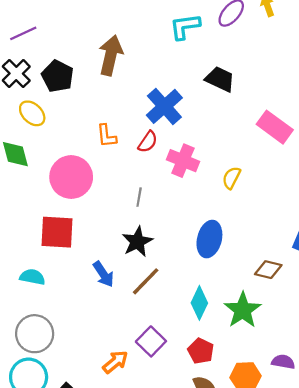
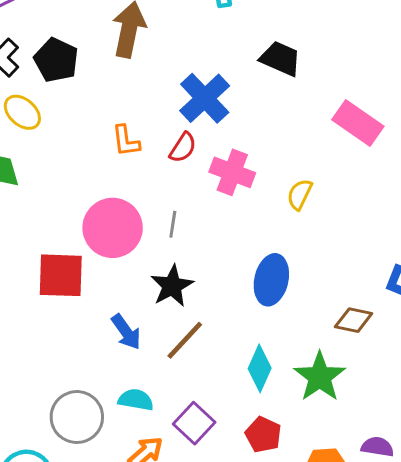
pink circle: (71, 177) -> (113, 228), moved
cyan semicircle: (32, 277) -> (136, 400), moved
gray circle: (35, 334) -> (77, 417), moved

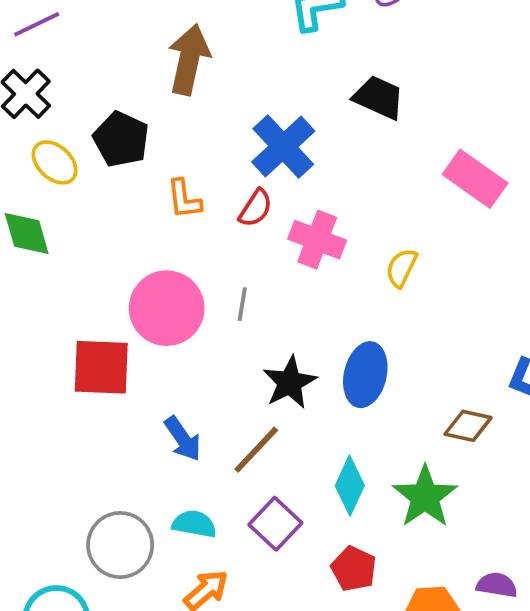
black pentagon: (56, 60) -> (121, 139), moved
black star: (172, 286) -> (290, 382), moved
purple square: (194, 423) -> (275, 524), moved

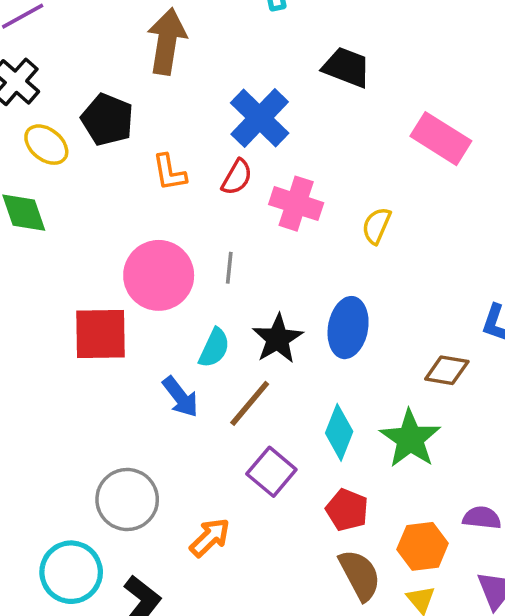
cyan semicircle: (194, 524) -> (214, 348), moved, turned 108

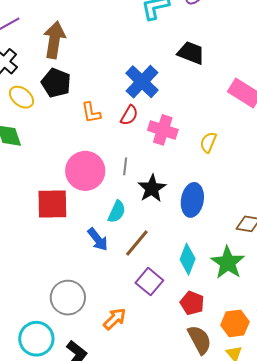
brown arrow: (167, 41) -> (54, 40), moved
black star: (278, 339) -> (152, 188), moved

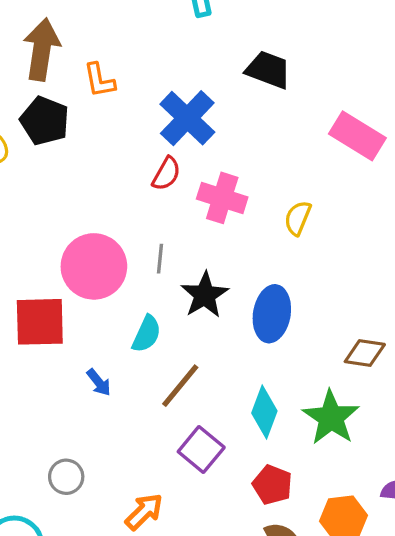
orange L-shape: (91, 113) -> (99, 80), moved
blue arrow: (98, 239) -> (99, 382), moved, size x0.7
gray circle: (68, 298) -> (66, 477), size x0.6

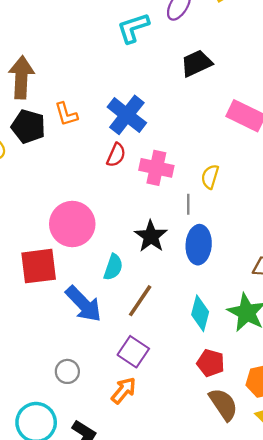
black trapezoid: (268, 70) -> (196, 63), moved, turned -40
orange L-shape: (99, 80) -> (66, 114), moved
gray line: (160, 259) -> (188, 204), moved
blue arrow: (99, 382) -> (83, 304), size x2.0
purple square: (201, 450) -> (133, 352), moved

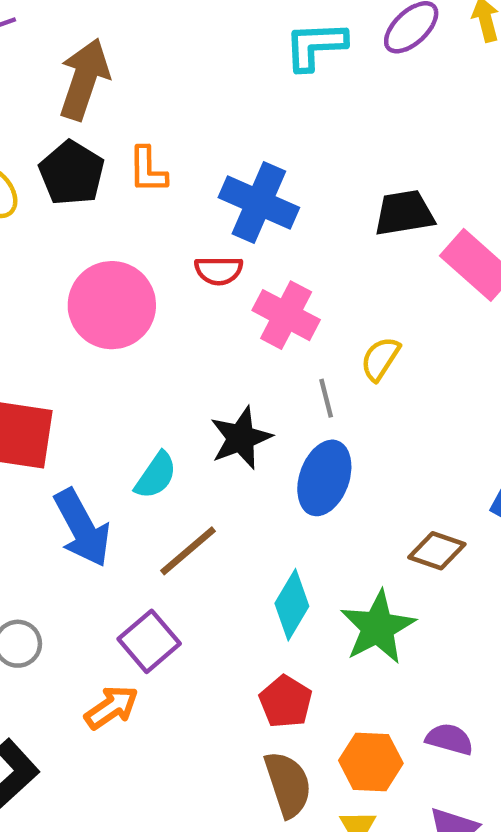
black trapezoid: (196, 63) -> (404, 213), moved
blue cross: (127, 115) -> (259, 203), turned -30
red semicircle: (116, 155) -> (219, 270), turned 50
gray line: (188, 204) -> (326, 398), turned -30
pink circle: (72, 224) -> (112, 305), moved

